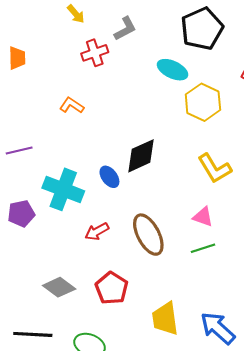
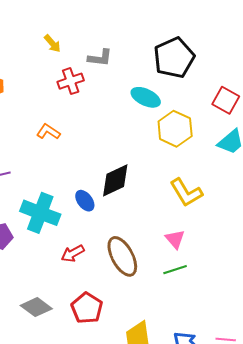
gray L-shape: (125, 29) -> (100, 58), turned 35
pink triangle: (203, 217) -> (175, 239), turned 30

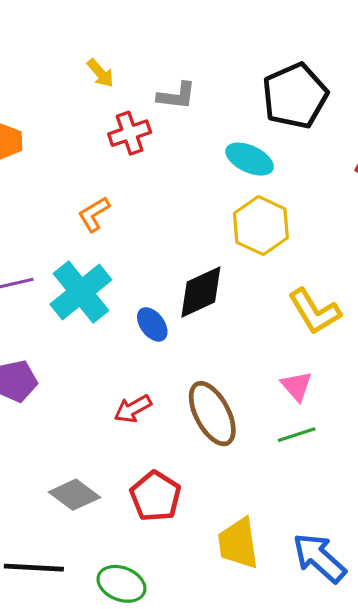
yellow hexagon: (175, 129) -> (261, 226), moved
orange L-shape: (48, 132) -> (94, 214), turned -65
cyan cross: (40, 213) -> (81, 292), moved, turned 30

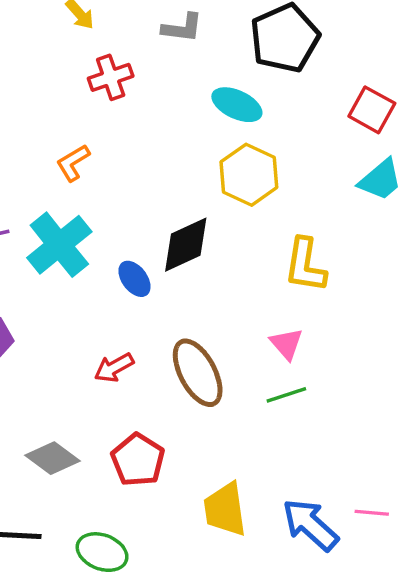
gray L-shape: (177, 96) -> (182, 28), moved
yellow L-shape: (314, 311) -> (305, 265), turned 40

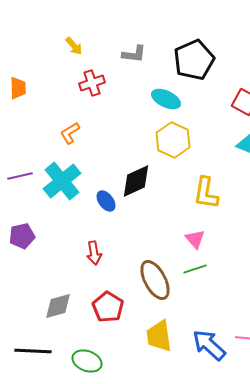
red arrow: (114, 368) -> (94, 253), turned -70
brown ellipse: (198, 373) -> (155, 280), moved
gray diamond: (53, 458) -> (58, 306), turned -52

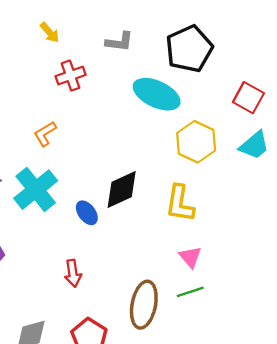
cyan ellipse: (166, 99) -> (157, 94), size x1.4
yellow hexagon: (173, 140) -> (196, 142), moved
yellow L-shape: (206, 193) -> (180, 203), moved
brown ellipse: (155, 280) -> (144, 305), turned 39

